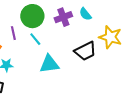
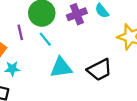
black trapezoid: (85, 51) -> (100, 70), moved

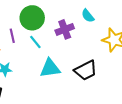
purple cross: (77, 14) -> (65, 29), moved

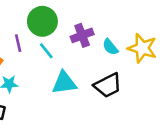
cyan semicircle: (88, 16) -> (110, 47), moved

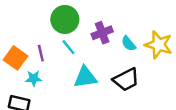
purple line: (18, 43) -> (41, 53), moved

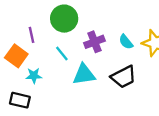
purple cross: (102, 33) -> (94, 42), moved
cyan line: (68, 47) -> (62, 53), moved
purple line: (41, 53) -> (31, 35), moved

